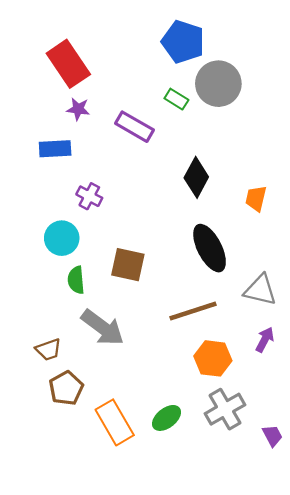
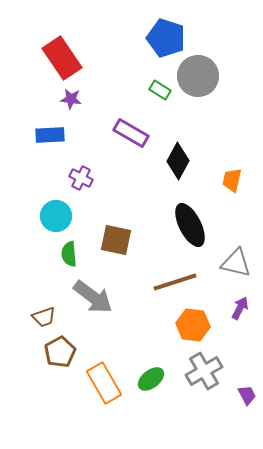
purple rectangle: (135, 127) -> (131, 133), moved

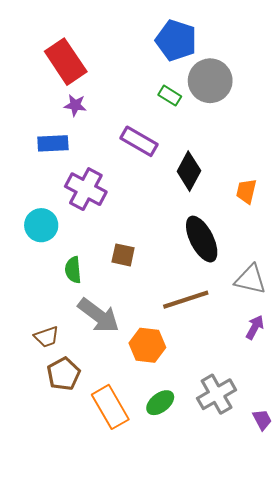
purple cross: (81, 178) -> (86, 189), size x1.6
cyan circle: (56, 216) -> (41, 225), moved
brown square: (116, 240) -> (123, 255), size x0.7
orange hexagon: (193, 325) -> (147, 345), moved

